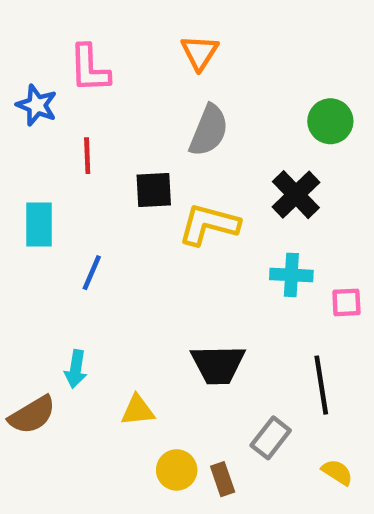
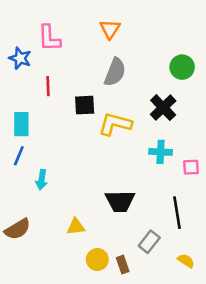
blue line: (92, 273) -> (19, 156), moved
cyan arrow: (76, 369) -> (42, 180), moved

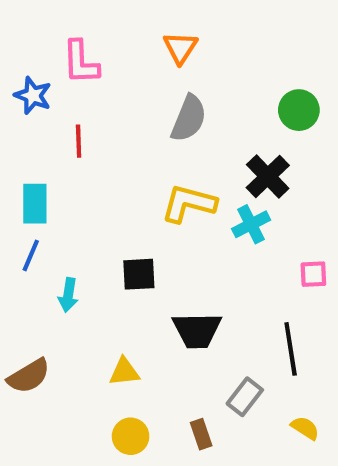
black square: (85, 105) -> (139, 274), moved
cyan cross: (161, 152) -> (251, 224), moved, turned -30
yellow circle: (97, 259) -> (131, 436), moved

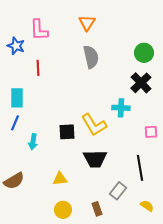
gray semicircle: (189, 118) -> (91, 57), turned -35
black cross: (268, 177) -> (141, 83), moved
yellow L-shape: (189, 204) -> (94, 125), moved, turned -136
cyan cross: (251, 224) -> (121, 108), turned 30

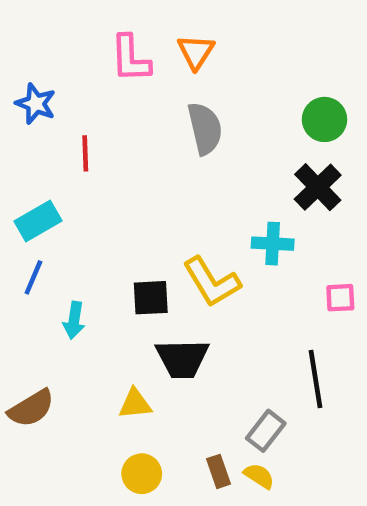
pink L-shape: (39, 30) -> (130, 59), moved
cyan rectangle: (17, 98) -> (38, 221), turned 60
black trapezoid: (95, 159) -> (182, 359), moved
yellow semicircle: (147, 206) -> (259, 476), moved

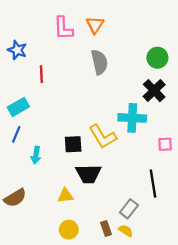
cyan cross: (273, 244) -> (132, 118), size x1.4

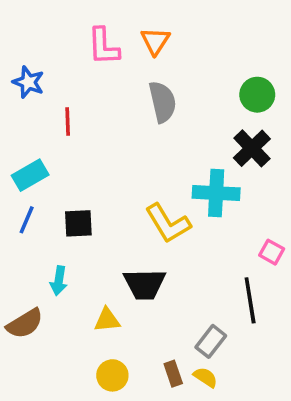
black square: (73, 144) -> (78, 223), moved
pink square: (165, 144) -> (272, 252), moved, turned 32
cyan arrow: (36, 155) -> (59, 281), moved

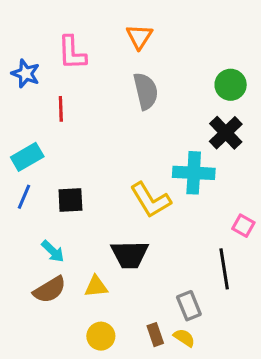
pink L-shape: (103, 46) -> (72, 53), moved
cyan arrow: (59, 281) -> (53, 251), turned -55
brown semicircle: (25, 324) -> (50, 290), moved
gray rectangle: (211, 341) -> (189, 306), turned -60

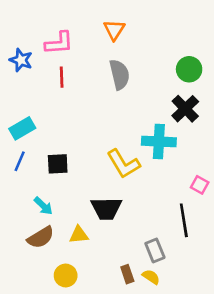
pink L-shape: (72, 53) -> (59, 43), turned -92
red line: (61, 109) -> (62, 77), moved
yellow circle: (101, 336) -> (66, 275), moved

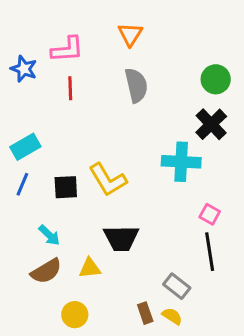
yellow L-shape: (123, 164) -> (108, 180), moved
pink square: (200, 185) -> (210, 214), moved
gray rectangle: (155, 251) -> (177, 286), turned -30

